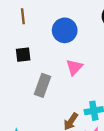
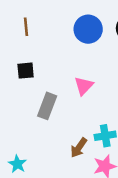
blue circle: (65, 30) -> (88, 29), moved

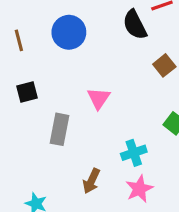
blue circle: (88, 29) -> (69, 32), moved
brown arrow: (79, 148) -> (91, 181), moved

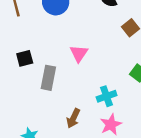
black square: (27, 92) -> (25, 58), moved

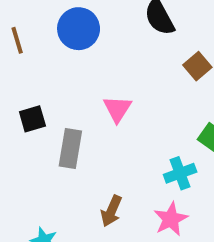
cyan cross: (107, 96) -> (180, 173), moved

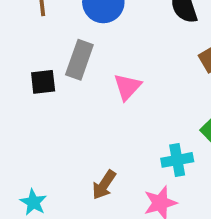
gray rectangle: (70, 148) -> (79, 60), moved

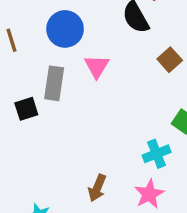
pink triangle: (127, 87) -> (97, 66), moved

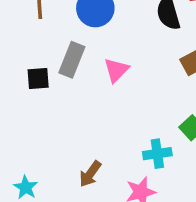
pink triangle: (97, 66) -> (116, 70), moved

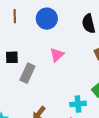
gray rectangle: (72, 60) -> (27, 73), moved

